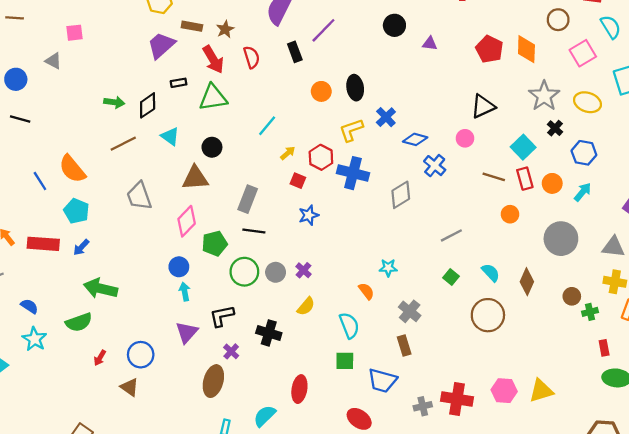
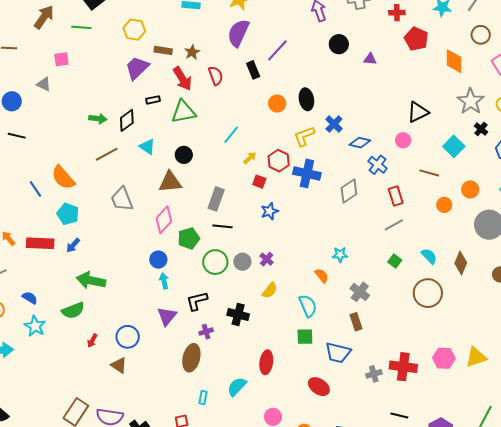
red pentagon: (489, 49) -> (416, 39), moved
red rectangle: (525, 179) -> (396, 196), moved
orange circle: (552, 183) -> (470, 189), moved
purple cross: (231, 351) -> (206, 332), turned 32

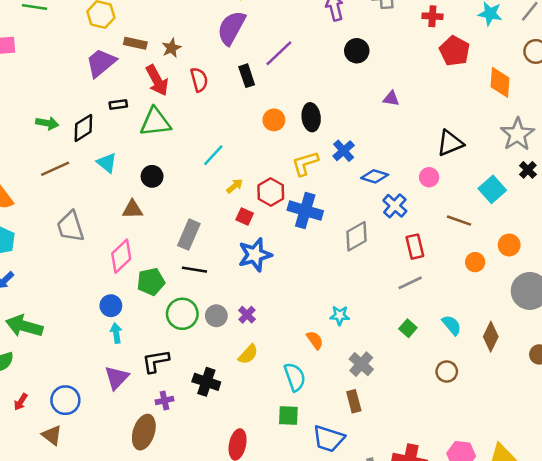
purple triangle: (370, 59) -> (391, 99), moved
brown triangle: (170, 182) -> (132, 209), size x0.7
blue star: (270, 211) -> (255, 255), size x1.5
brown circle: (428, 293) -> (447, 372), size x0.6

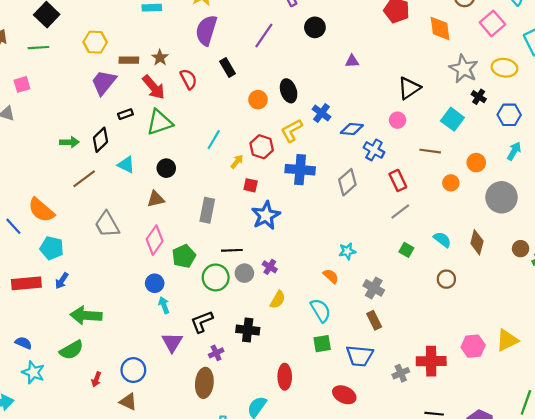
purple line: (279, 53) -> (264, 36), moved
red hexagon: (271, 192) -> (262, 147), moved
black line: (194, 270) -> (232, 250), moved

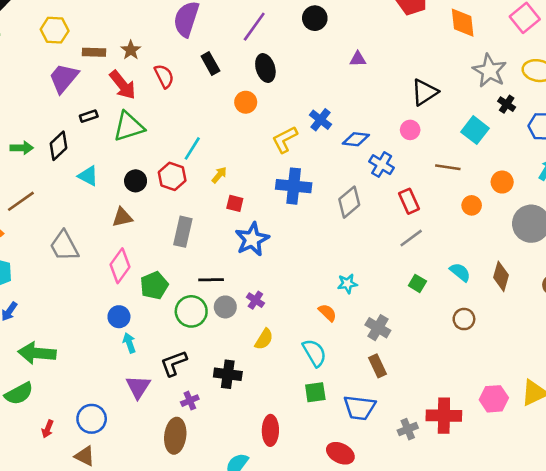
black ellipse: (289, 91) -> (265, 68), moved
red hexagon: (262, 147) -> (172, 176), moved
brown line: (84, 179) -> (21, 201), moved

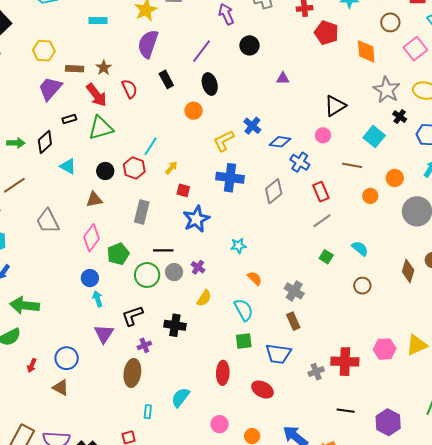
brown diamond: (501, 276) -> (408, 271), moved
cyan star: (347, 284) -> (238, 246), moved
red ellipse: (270, 430) -> (223, 373), moved

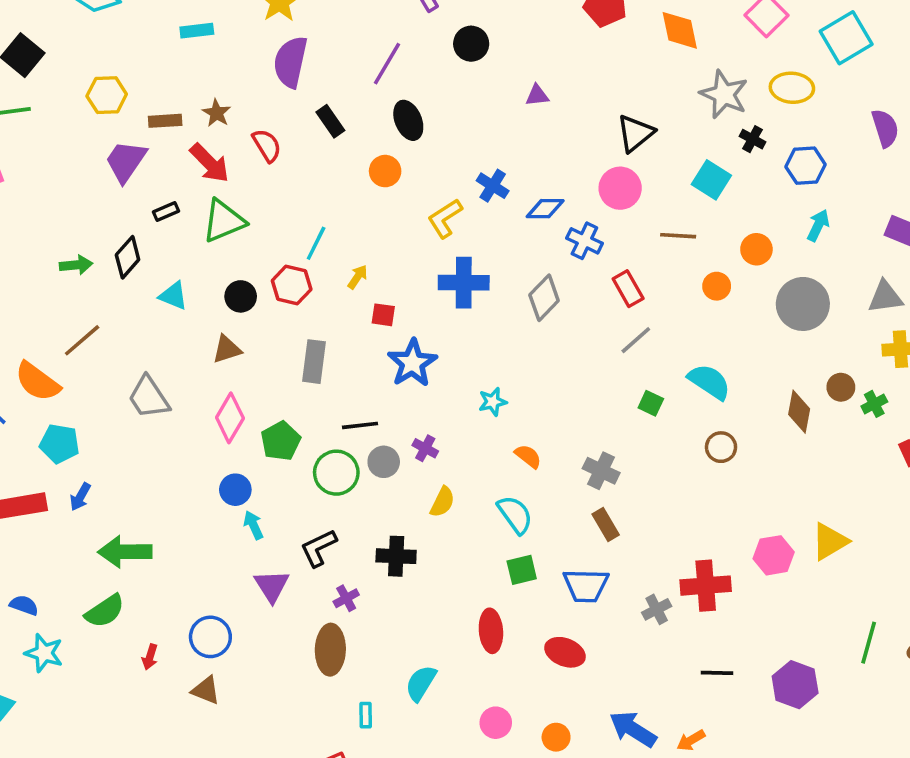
pink circle: (323, 135) -> (620, 188), size x1.5
cyan semicircle: (360, 248) -> (709, 382), size x1.4

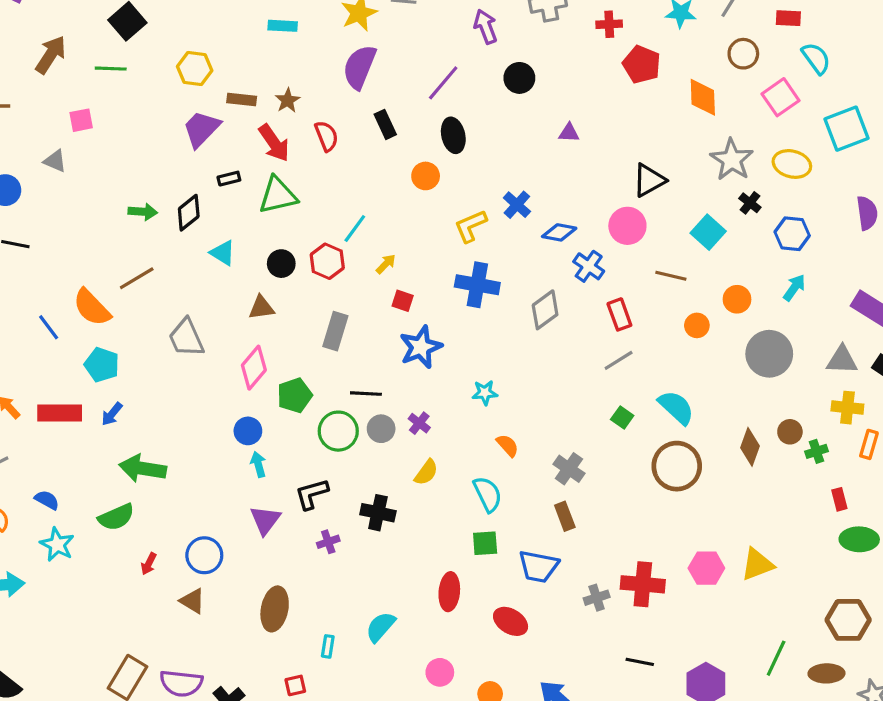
brown circle: (721, 447) -> (677, 466), size x1.8
brown ellipse: (330, 650) -> (275, 609), moved

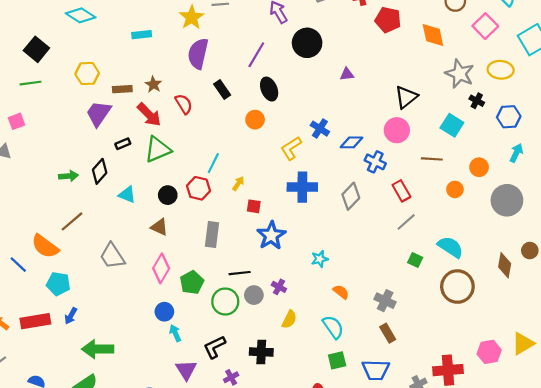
black circle: (519, 78) -> (307, 43), size x1.4
brown triangle: (261, 308) -> (159, 227), turned 42

